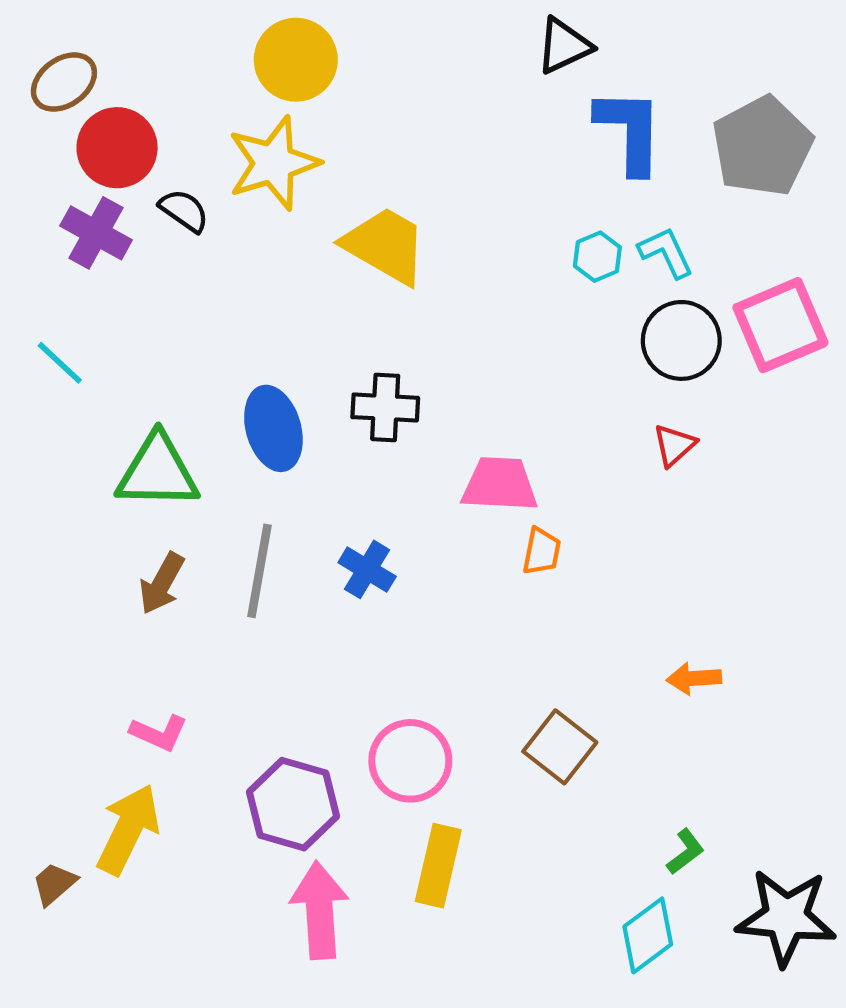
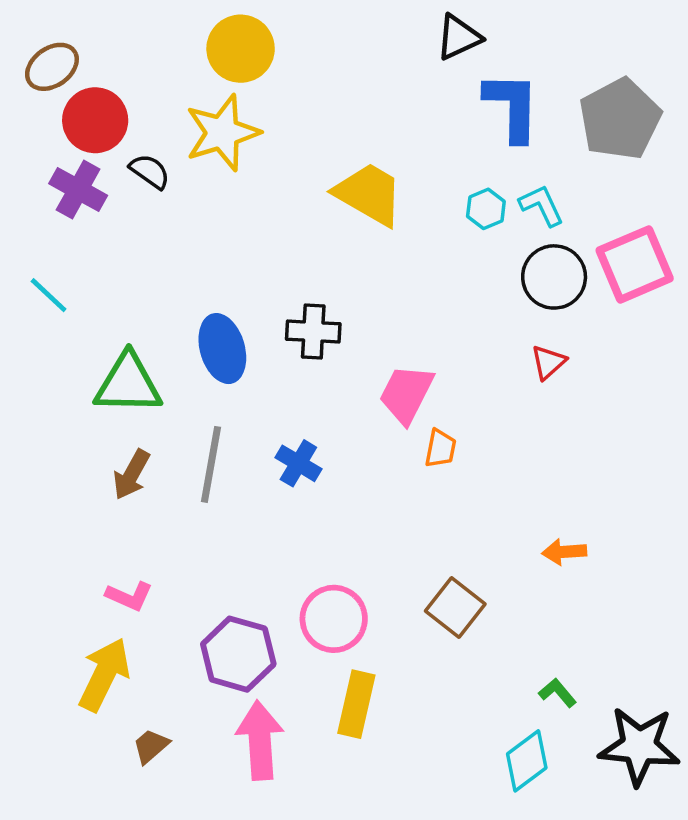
yellow trapezoid: (385, 245) -> (369, 194), moved
pink trapezoid: (500, 484) -> (406, 394), turned -66
green L-shape: (685, 852) -> (557, 693), turned -93
brown trapezoid: (54, 884) -> (151, 746), moved

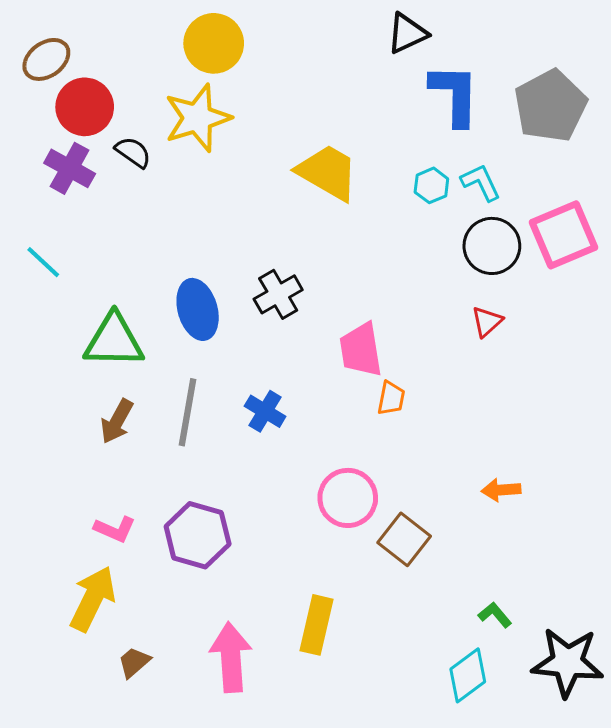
black cross: (313, 331) -> (278, 294), turned -33
pink trapezoid: (406, 394) -> (361, 350), turned -36
pink circle: (334, 619) -> (348, 498), moved
purple hexagon: (238, 654) -> (198, 535), moved

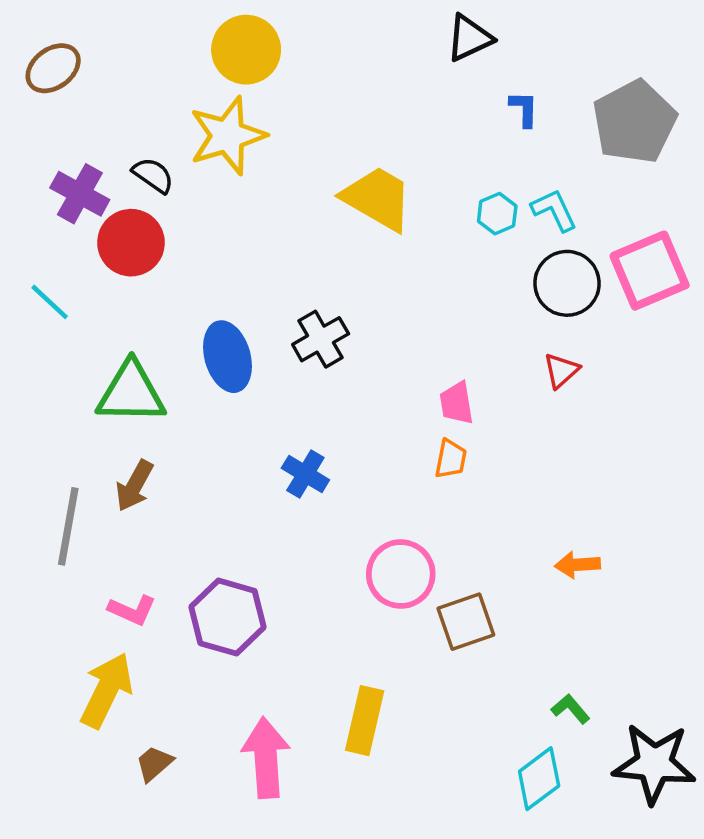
blue L-shape: (455, 95) -> (524, 109), size x0.5
red circle: (85, 107) -> (131, 243), moved
pink trapezoid: (361, 350) -> (457, 403), moved, size x0.7
gray line: (187, 412) -> (68, 526), moved
brown square: (404, 539) -> (466, 622), turned 33

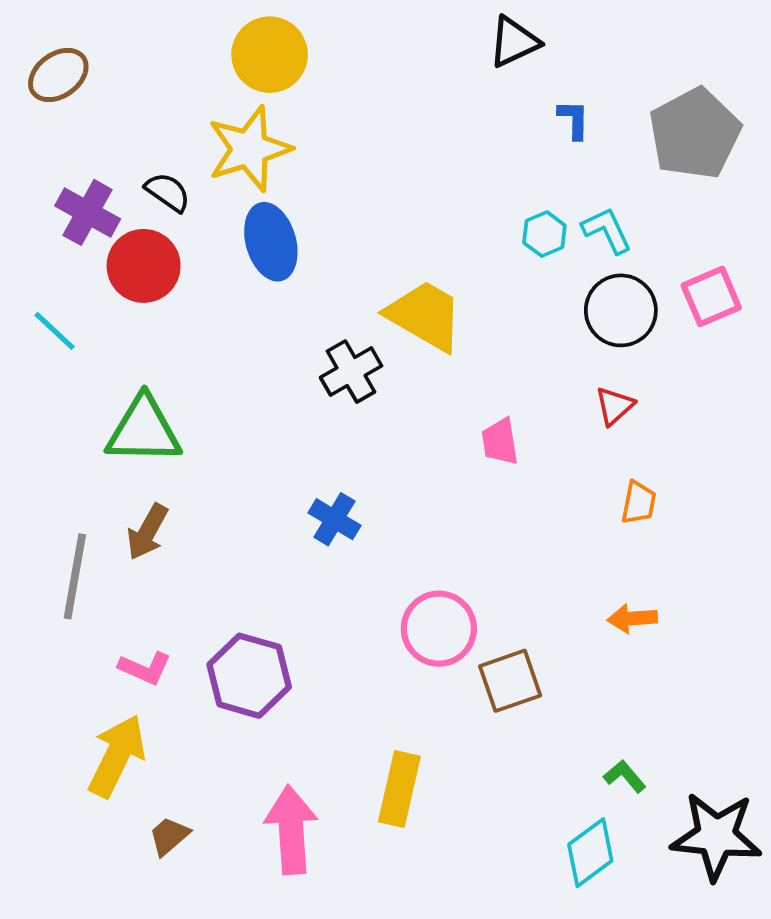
yellow trapezoid: (377, 198) -> (425, 316), moved
pink square: (650, 271) -> (711, 296), size x0.7
blue ellipse: (227, 357) -> (271, 242), moved
orange trapezoid: (451, 459) -> (639, 503), moved

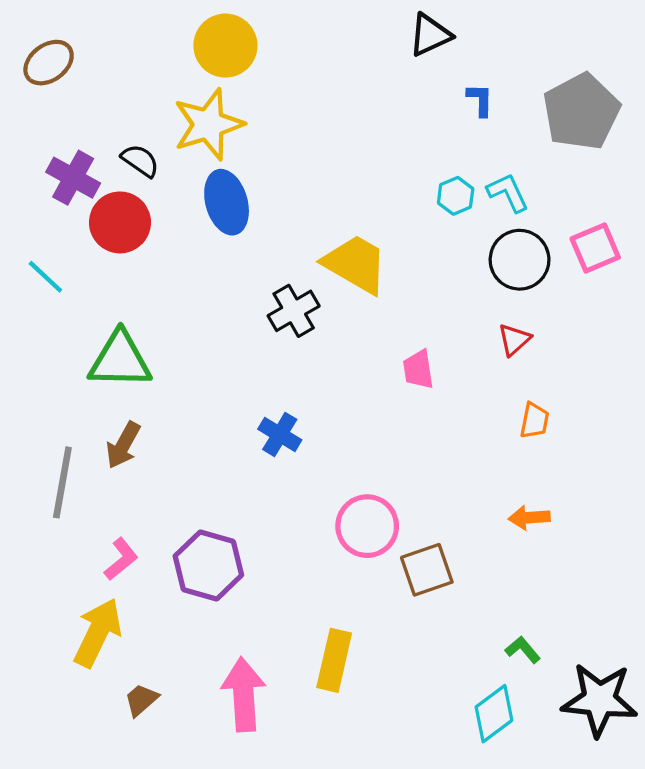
pink L-shape: (145, 668) -> (121, 559), turned -63

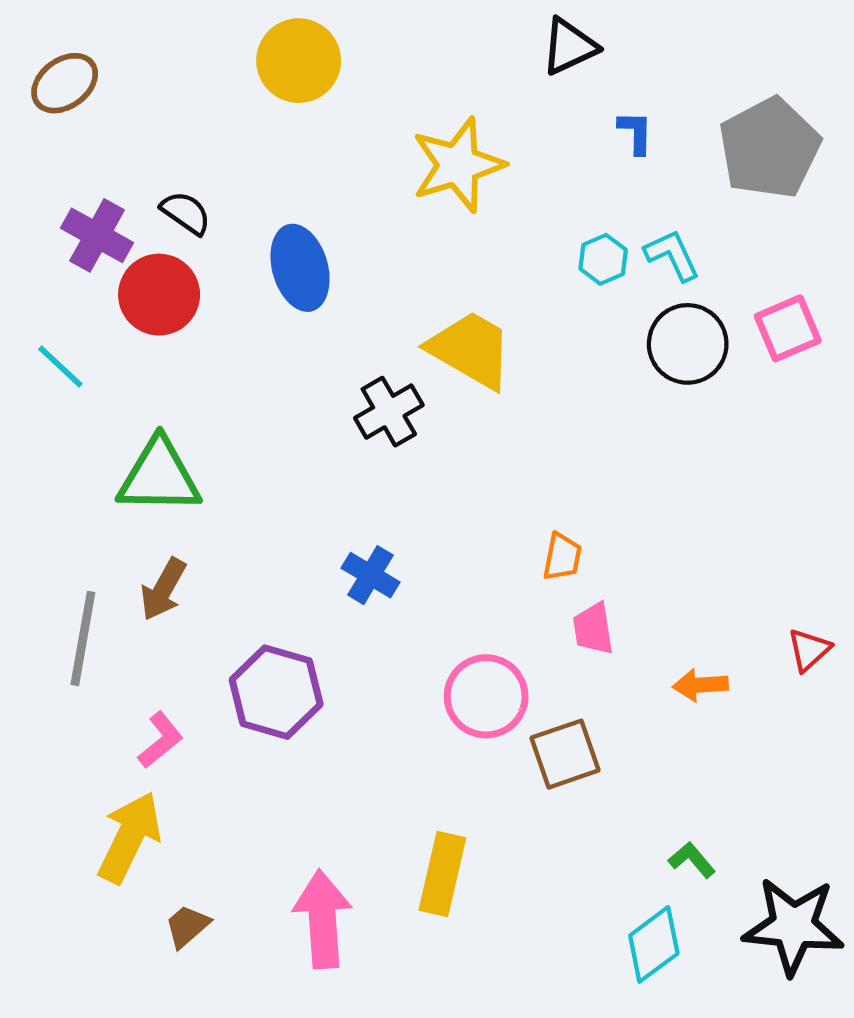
yellow star: (208, 124) -> (458, 165), moved
red triangle: (514, 340) -> (809, 650), moved
pink trapezoid: (418, 369) -> (593, 629), moved
orange trapezoid: (534, 421) -> (562, 557), moved
purple hexagon: (208, 566) -> (276, 692), moved

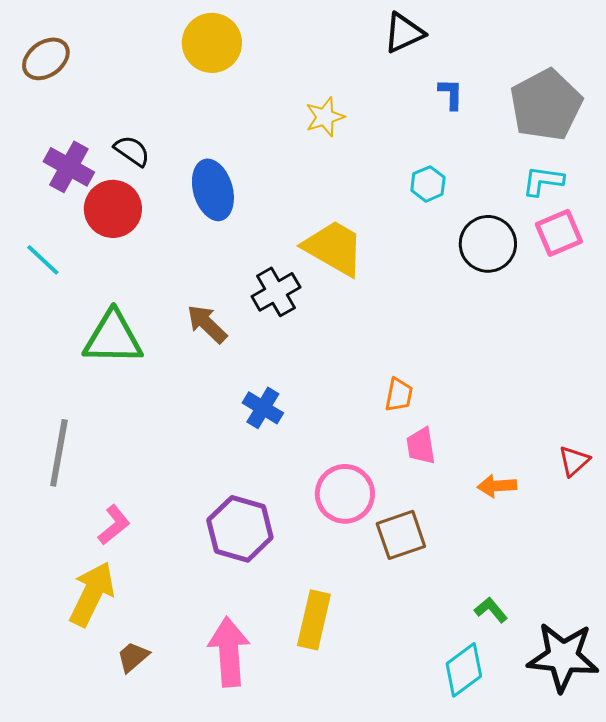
yellow star: (458, 165) -> (325, 117), size x0.6
cyan L-shape: (672, 255) -> (543, 181), moved, turned -57
brown arrow: (163, 589) -> (207, 324), moved, turned 105
purple hexagon: (276, 692) -> (240, 529), moved

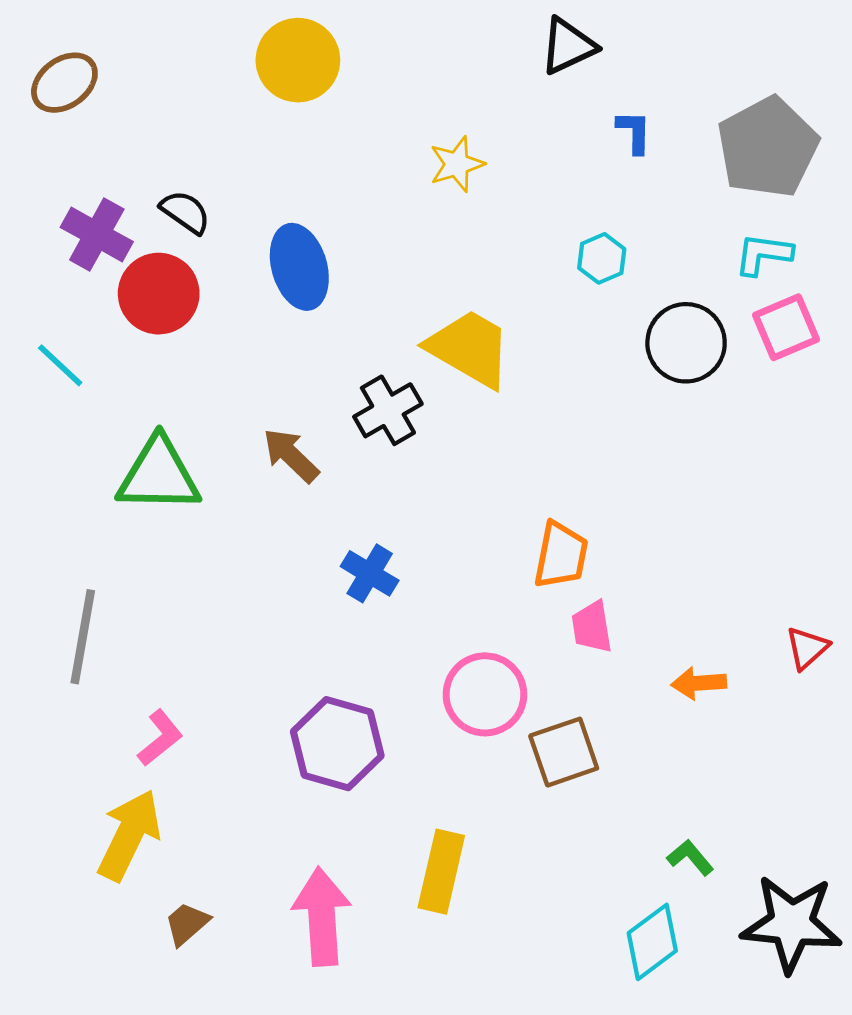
orange trapezoid: (399, 395) -> (561, 555), size x1.4

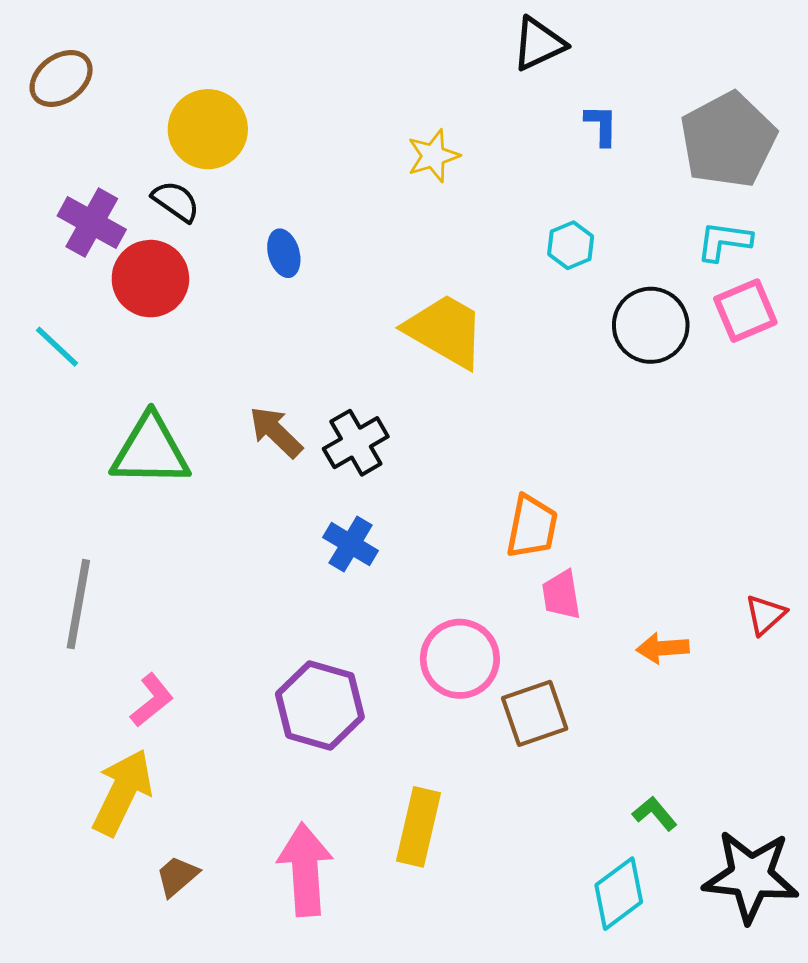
yellow circle: (298, 60) -> (208, 129), moved
blue ellipse: (299, 267) -> (284, 253), size x0.6
black cross: (388, 410) -> (356, 443), moved

